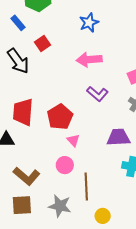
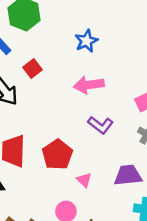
pink triangle: (73, 140) -> (84, 180), moved

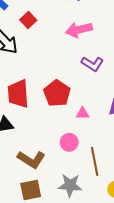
pink triangle: (84, 180) -> (83, 113), turned -40

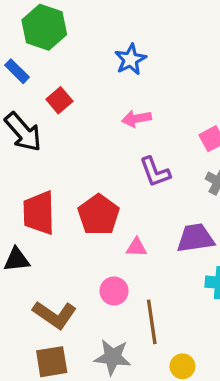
pink arrow: (79, 30) -> (136, 119), size x0.7
purple L-shape: (92, 64) -> (155, 172), turned 35

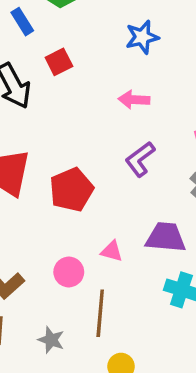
purple L-shape: (155, 172) -> (140, 159), turned 60
pink triangle: (137, 247) -> (112, 251), moved
gray star: (113, 357) -> (51, 340), size x0.7

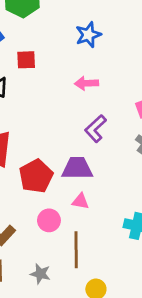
red square: (59, 62) -> (26, 60), turned 30
red pentagon: (71, 190) -> (36, 176), moved
purple trapezoid: (166, 237) -> (77, 168), moved

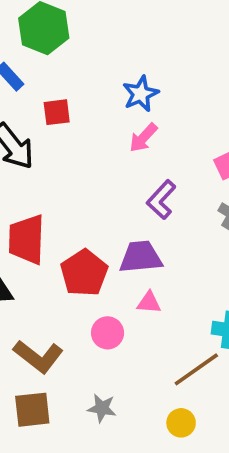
blue star: (88, 35) -> (141, 94), moved
pink arrow: (87, 83) -> (143, 138), turned -40
brown line: (76, 250) -> (196, 369), moved, turned 60

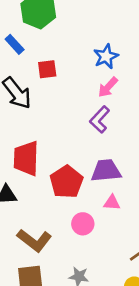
purple L-shape: (161, 200) -> (100, 119), moved

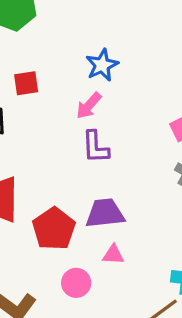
pink arrow: (108, 87) -> (89, 106), moved
purple L-shape: (100, 119) -> (95, 147), turned -44

